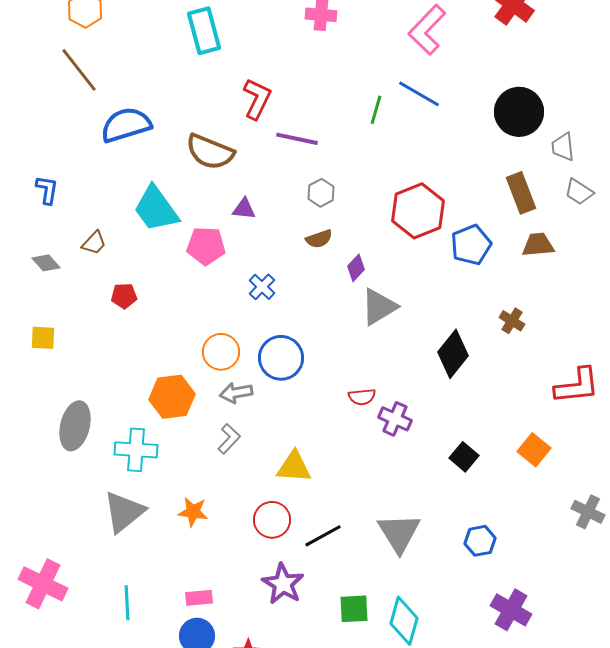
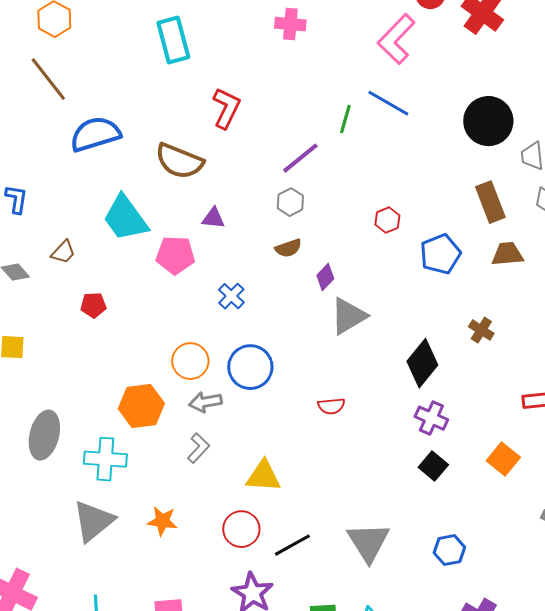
purple line: (297, 139) -> (300, 158), moved, turned -51
red hexagon: (418, 211) -> (387, 220), size x0.5
purple cross: (395, 419) -> (431, 418), moved

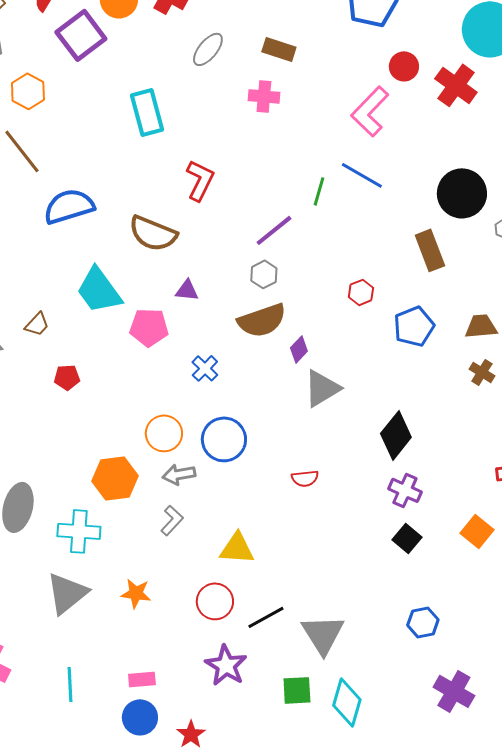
brown rectangle: (490, 202) -> (430, 250), moved
brown semicircle: (288, 248) -> (262, 320), size x1.8
brown cross: (481, 330) -> (482, 372), moved
gray triangle: (368, 542) -> (323, 634), moved

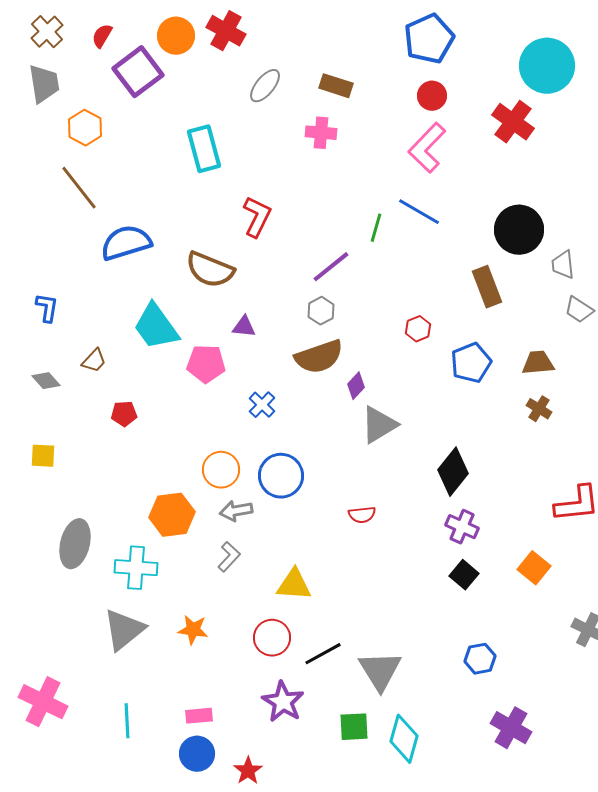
red circle: (404, 66) -> (432, 96), moved

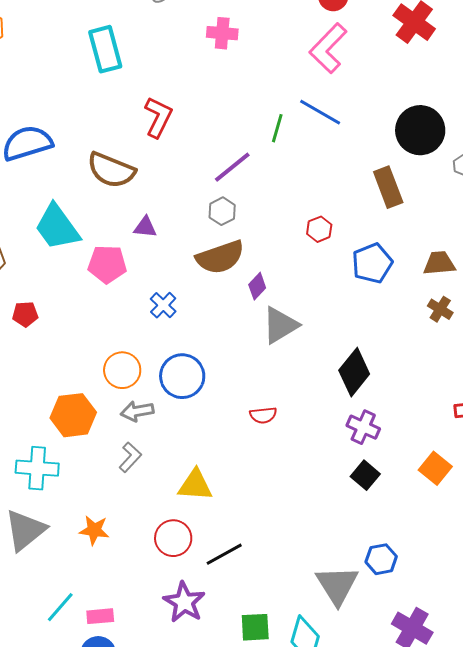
gray triangle: (380, 671) -> (337, 585), moved
cyan line: (127, 721) -> (60, 607), moved, turned 44

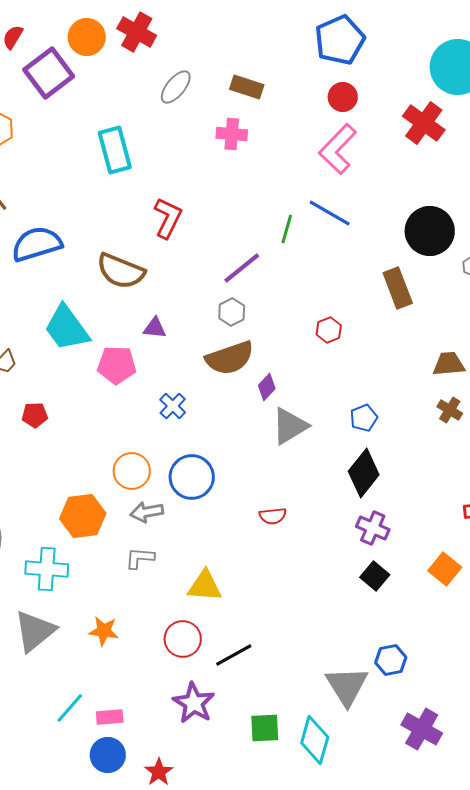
blue pentagon: (372, 263) -> (364, 418), moved, size x0.7
gray L-shape: (130, 457) -> (140, 558), turned -128

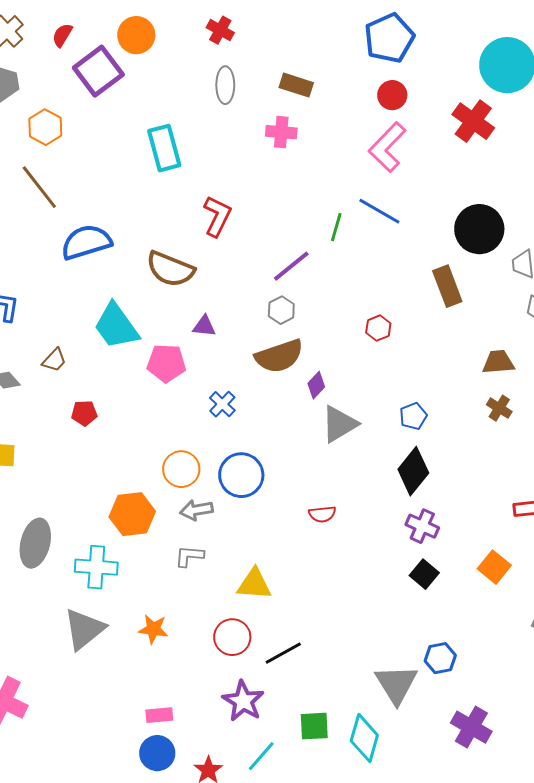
red cross: (137, 32) -> (220, 30), moved, size x0.7
gray ellipse: (176, 87) -> (225, 85), turned -39
cyan line: (70, 708) -> (261, 756), moved

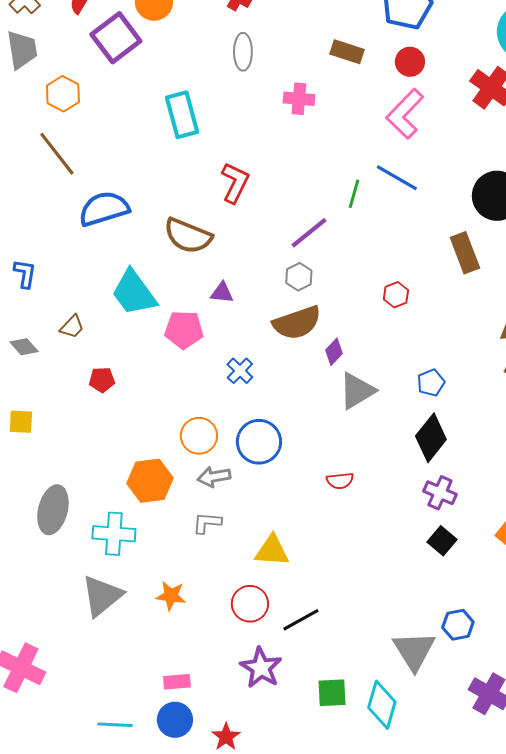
brown rectangle: (296, 85) -> (347, 52), moved
cyan line: (261, 756) -> (115, 725), moved, turned 52

